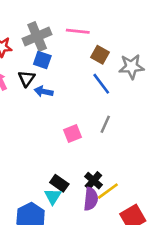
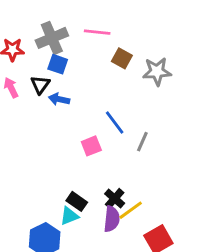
blue line: (101, 84) -> (115, 123), moved
gray line: (105, 124) -> (142, 142), moved
cyan triangle: (53, 196) -> (69, 216), turned 36

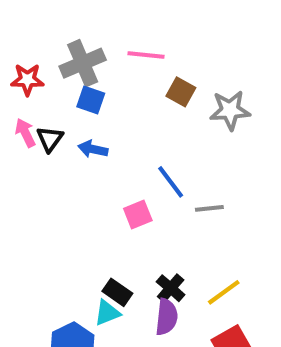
black triangle: (40, 85) -> (50, 139), moved
gray line: (142, 142) -> (209, 208), turned 60
yellow line: (131, 210) -> (224, 292), moved

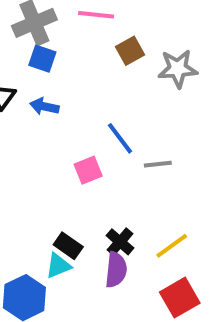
brown square: (181, 92) -> (130, 51), turned 32

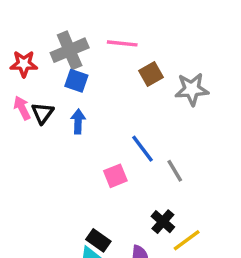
blue arrow: (44, 106) -> (78, 122), turned 80
gray line: (158, 164) -> (175, 171), turned 65
black cross: (120, 242) -> (163, 222), moved

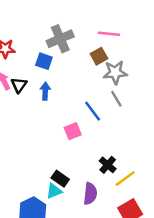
pink line: (122, 43) -> (109, 34), moved
gray cross: (70, 50) -> (60, 39), moved
gray star: (192, 89) -> (115, 72), moved
gray line: (175, 171) -> (116, 99), moved

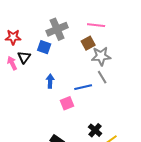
black triangle: (19, 85) -> (24, 57), moved
blue arrow: (45, 91) -> (50, 81), moved
blue line: (93, 111) -> (83, 87), turned -66

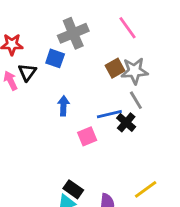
pink line: (96, 25) -> (127, 28), turned 48
brown square: (88, 43) -> (115, 68), moved
black cross: (95, 130) -> (126, 122), moved

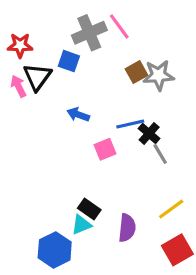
pink line: (127, 28) -> (119, 26), moved
black triangle: (27, 72) -> (37, 77), size x1.4
gray line: (136, 100) -> (160, 154), moved
blue arrow: (63, 106) -> (78, 115), turned -72

